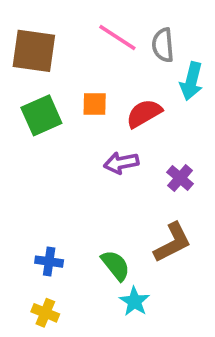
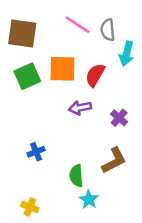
orange square: (95, 104) -> (62, 69), size x1.6
red semicircle: (144, 113) -> (95, 75), turned -30
blue cross: (49, 262) -> (36, 152), moved, turned -30
green semicircle: (116, 265) -> (76, 176), turned -145

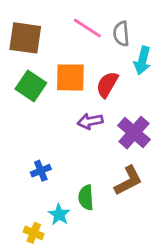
green square: (27, 76) -> (31, 86), turned -32
purple cross: (119, 118) -> (134, 133), size x1.6
cyan star: (89, 200) -> (59, 214), moved

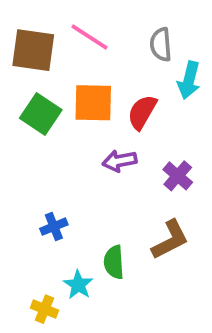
pink line: (87, 28) -> (90, 37), moved
purple cross: (134, 133) -> (178, 176), size x0.7

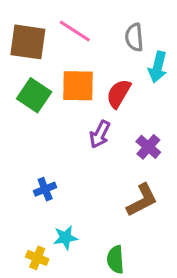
purple arrow: (120, 161) -> (100, 134), turned -52
green semicircle: (114, 262) -> (115, 259), moved
cyan star: (78, 285) -> (65, 238), turned 30

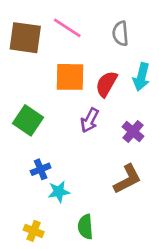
cyan arrow: (158, 67) -> (141, 77), moved
green square: (34, 95) -> (28, 120), moved
cyan star: (65, 238) -> (59, 192), moved
green semicircle: (115, 259) -> (85, 227), moved

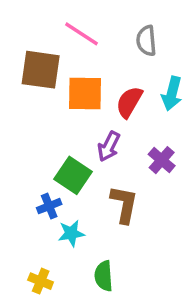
brown square: (25, 38) -> (41, 70), moved
green square: (28, 120) -> (73, 175), moved
brown L-shape: (127, 179) -> (124, 204), moved, turned -52

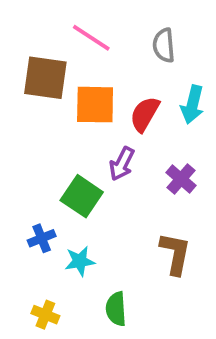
brown L-shape: (124, 204) -> (175, 254), moved
blue cross: (49, 206) -> (42, 238), moved

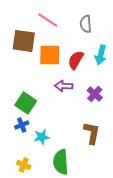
purple arrow: (122, 164) -> (64, 86), turned 66
green square: (82, 196) -> (26, 103), moved
green semicircle: (116, 309) -> (61, 162), size x1.4

